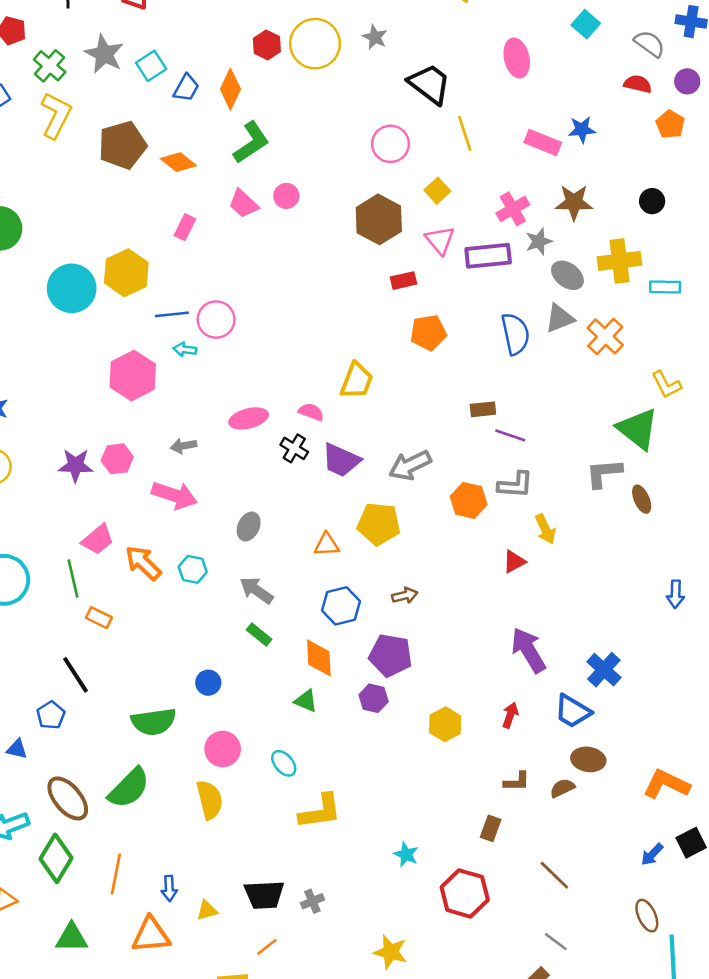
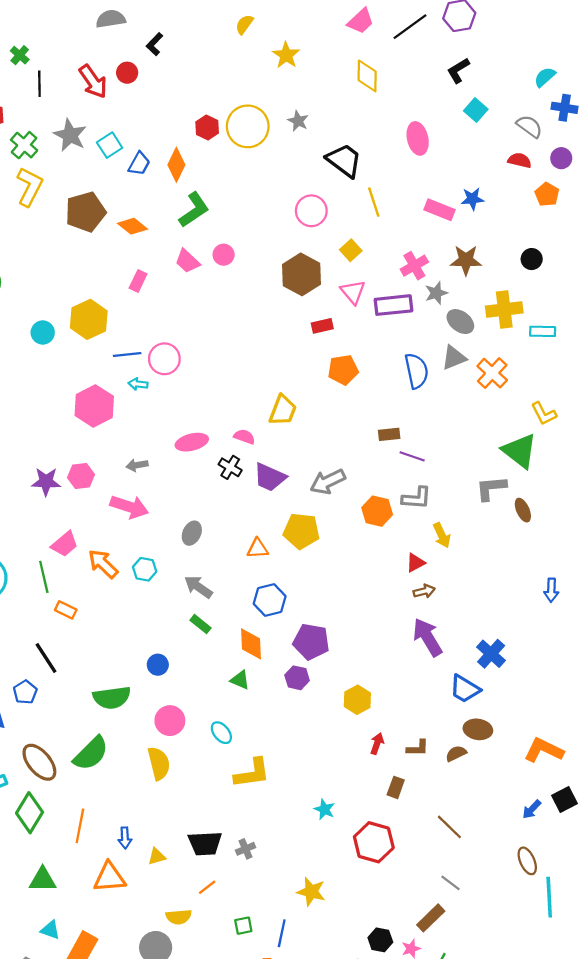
cyan circle: (72, 288) -> (43, 332), size x0.6
brown arrow: (405, 595) -> (424, 591), moved
red arrow: (510, 715) -> (377, 744), moved

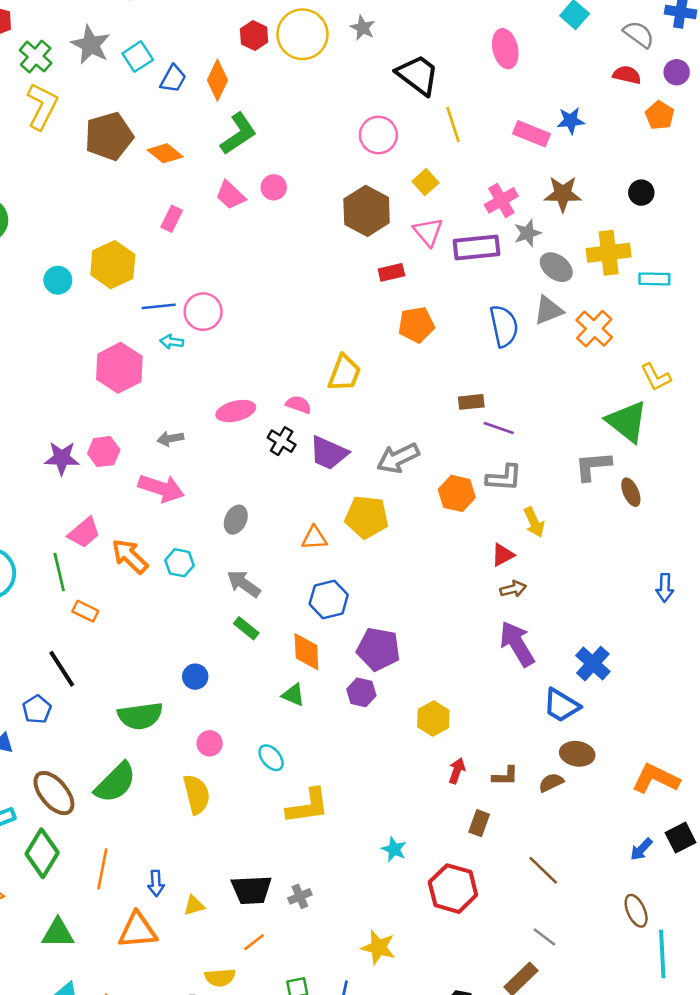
pink circle: (170, 721) -> (210, 743), size x0.7

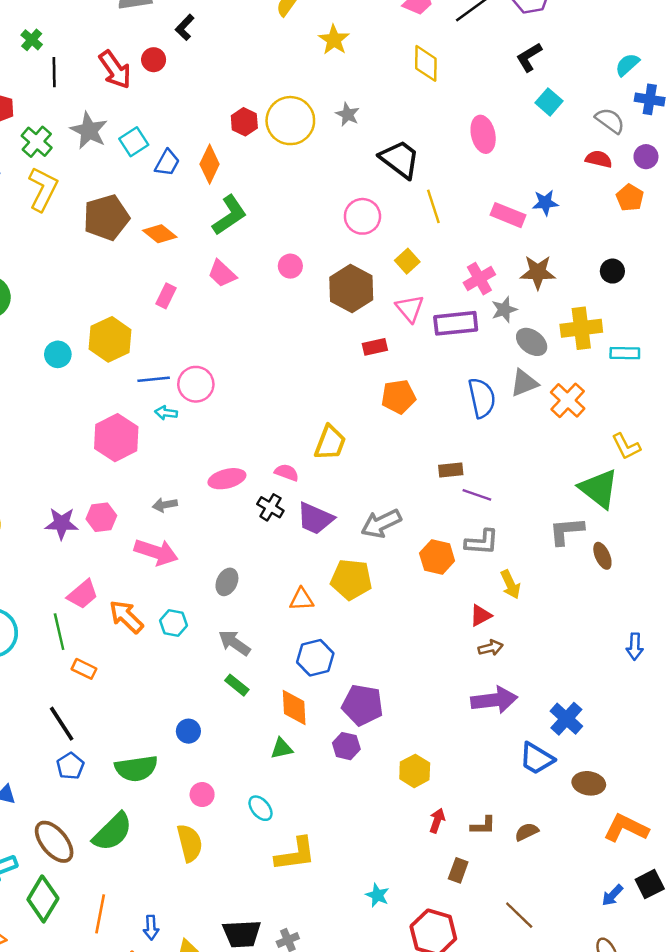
pink circle: (274, 187) -> (290, 266), moved
purple arrow: (517, 644) -> (494, 700), turned 114
green triangle: (293, 695) -> (282, 749), turned -35
blue pentagon: (37, 709) -> (70, 766), moved
brown ellipse: (577, 754) -> (589, 783), moved

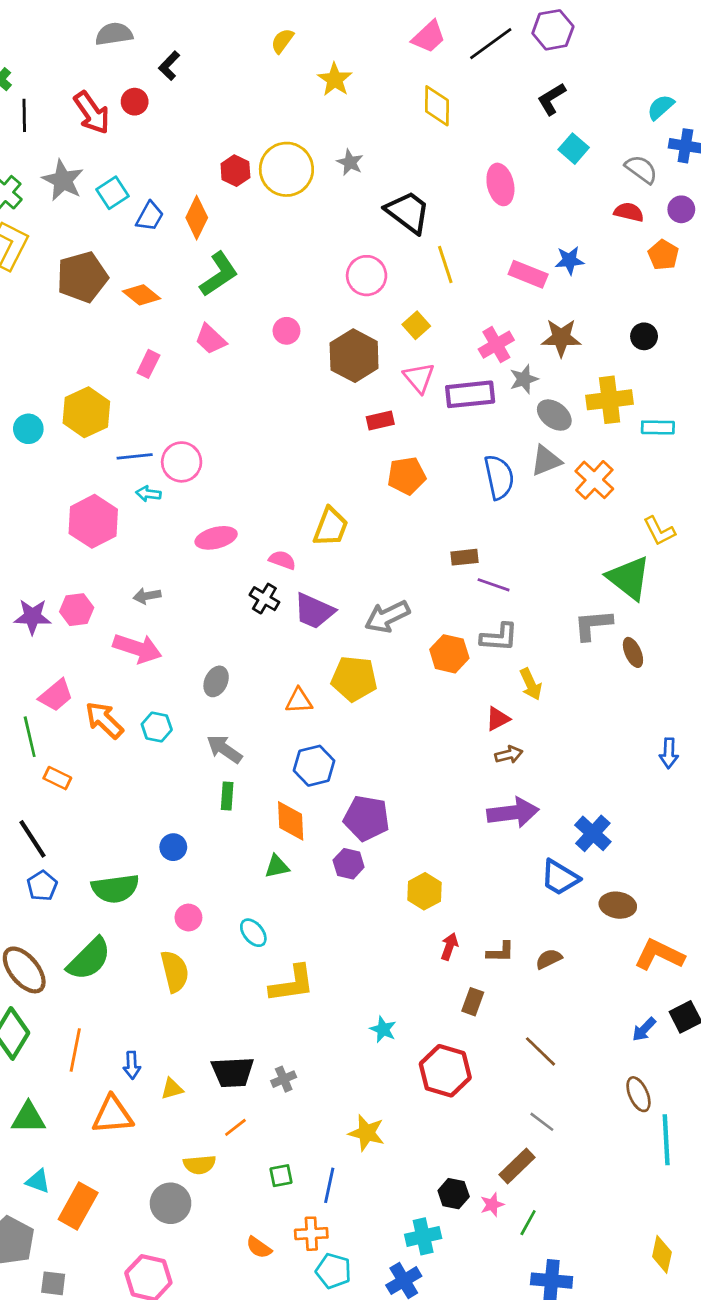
pink ellipse: (227, 479) -> (216, 538), moved
green rectangle: (237, 685) -> (227, 796), turned 55

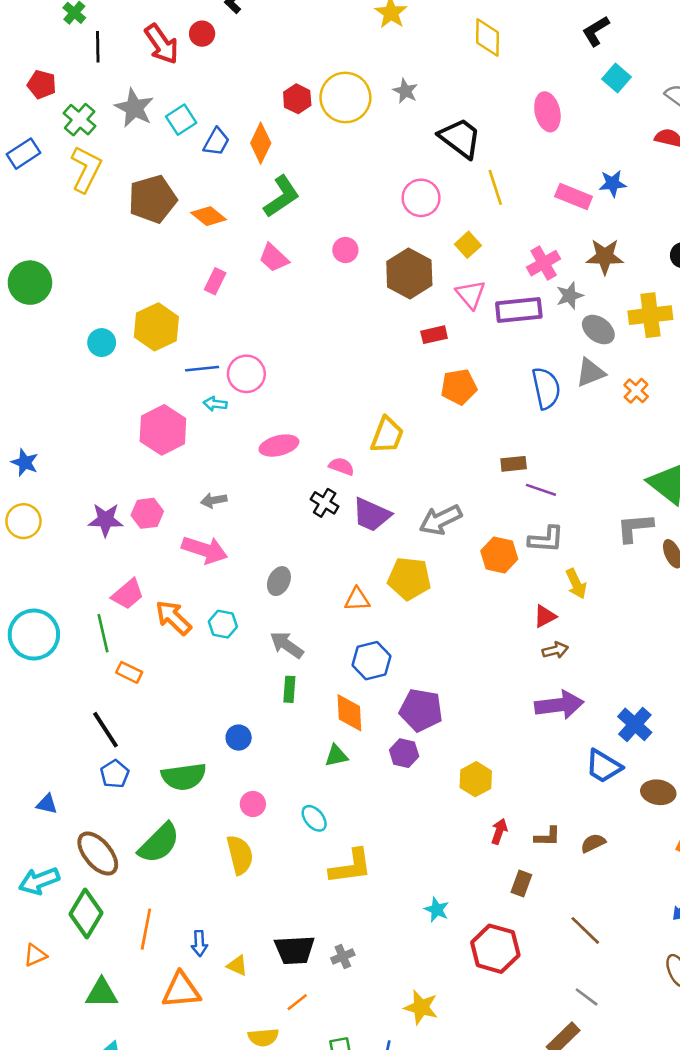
orange cross: (594, 480) -> (636, 391), size x0.7
yellow triangle: (172, 1089) -> (237, 966), turned 40

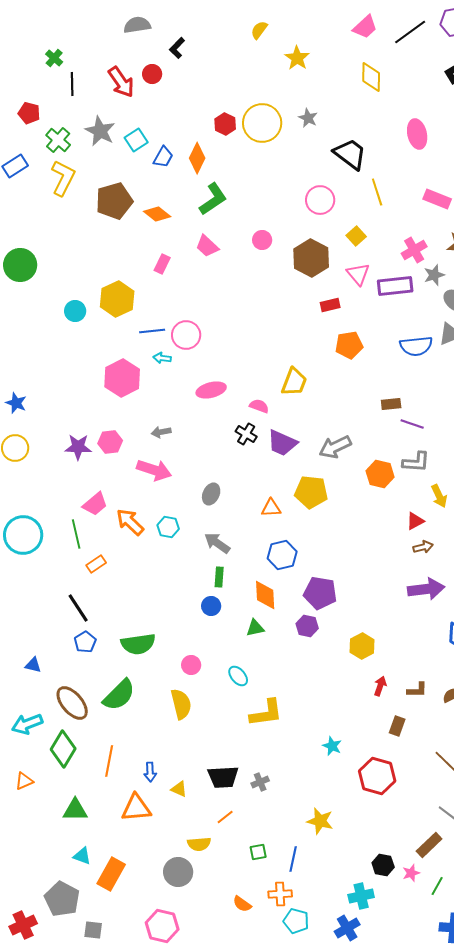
blue semicircle: (546, 388) -> (416, 346), turned 96
orange rectangle: (129, 672) -> (96, 564), turned -60
blue circle: (239, 738) -> (211, 606), moved

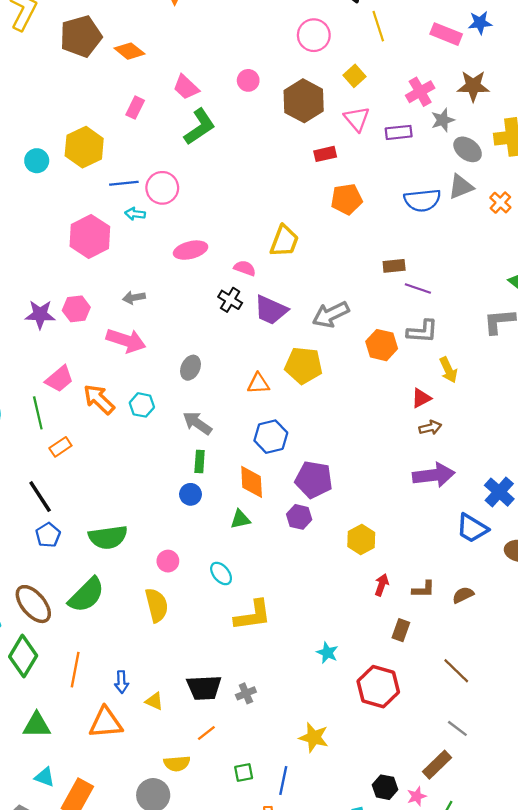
green L-shape: (213, 199) -> (200, 127), moved
purple rectangle: (395, 286) -> (399, 132), size x0.7

